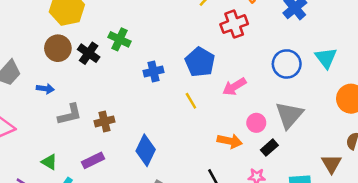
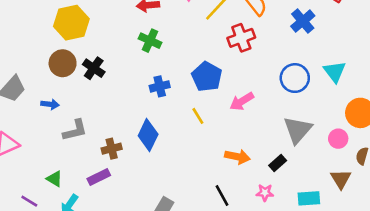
green cross: (119, 39) -> (150, 41), moved
brown cross: (104, 121) -> (112, 149), moved
pink circle: (256, 123) -> (338, 139), moved
blue diamond: (146, 150) -> (148, 135), moved

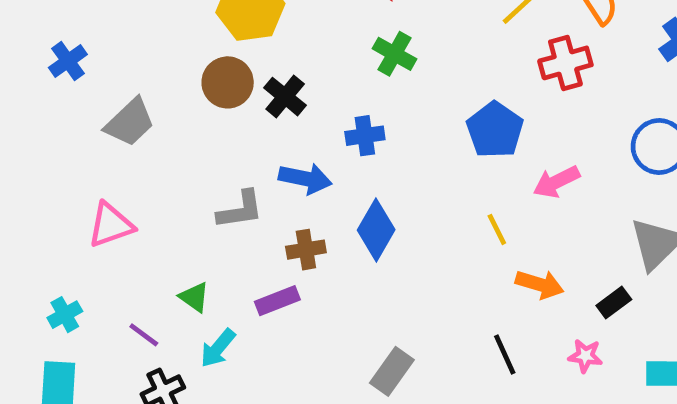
blue cross: (160, 86) -> (365, 136), moved
blue arrow: (50, 104) -> (305, 179), moved, size x1.5
yellow line: (198, 116) -> (497, 229), moved

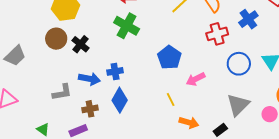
green cross: (394, 54) -> (127, 26), size x1.4
red cross: (565, 63) -> (217, 34), moved
blue cross: (365, 136) -> (115, 71), moved

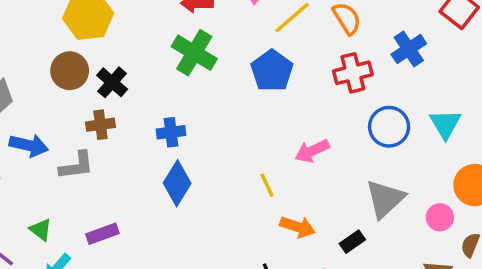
blue pentagon: (169, 57) -> (272, 71), moved
blue arrow: (89, 79) -> (29, 145), moved
brown cross: (90, 109) -> (100, 125), moved

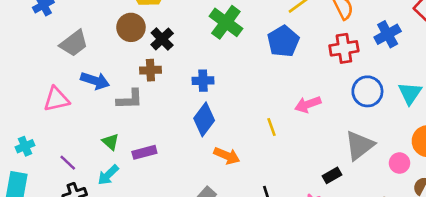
orange arrow: (298, 227) -> (227, 156), moved
green triangle: (41, 230) -> (111, 142), moved

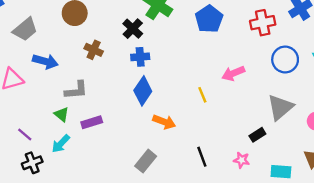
black cross: (162, 39) -> (133, 29), moved
brown cross: (150, 70) -> (94, 50), turned 30
gray L-shape: (130, 99) -> (76, 90), moved

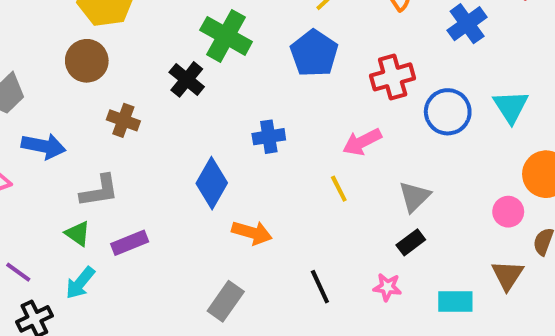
red cross: (263, 23) -> (393, 77), moved
blue cross: (140, 57) -> (269, 137), moved
yellow line: (202, 95) -> (339, 189), moved
gray triangle: (280, 107) -> (414, 197), moved, size x0.7

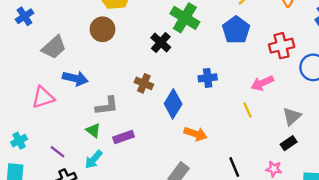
brown cross: (123, 120) -> (144, 83), moved

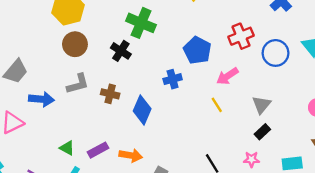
brown circle: (103, 29) -> (75, 44), moved
blue pentagon: (236, 30) -> (197, 50), moved
gray L-shape: (107, 106) -> (78, 84), moved
orange arrow: (196, 134) -> (131, 155), moved

